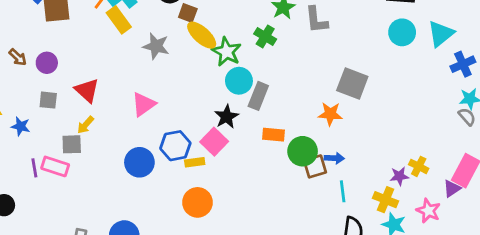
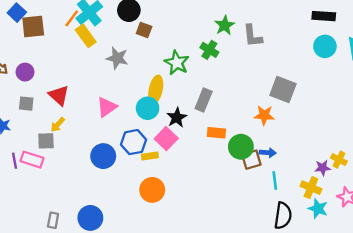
yellow ellipse: (202, 35) -> (156, 90), moved, turned 60
cyan circle: (239, 81) -> (148, 108), moved

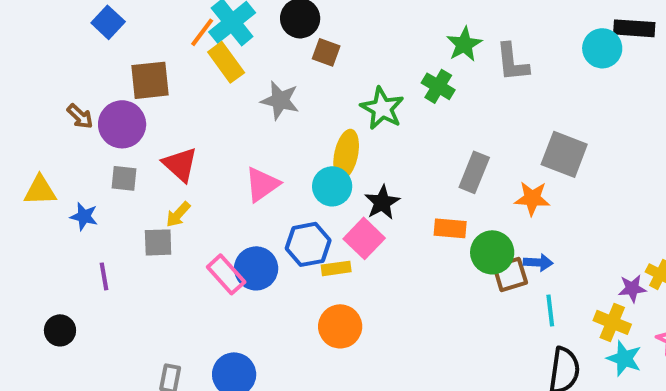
brown square: (33, 27) -> (150, 80), moved
cyan circle: (325, 46) -> (602, 48), moved
purple circle: (25, 72) -> (122, 124), size x1.5
gray rectangle: (204, 100) -> (474, 172), moved
pink rectangle: (32, 160) -> (226, 274), moved, turned 30

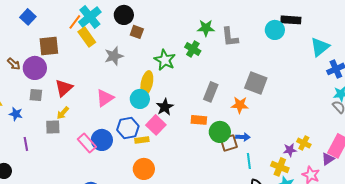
green star: (464, 44) -> (206, 28), turned 30
gray star: (280, 100) -> (114, 56), turned -30
red triangle: (180, 164) -> (64, 88), turned 36

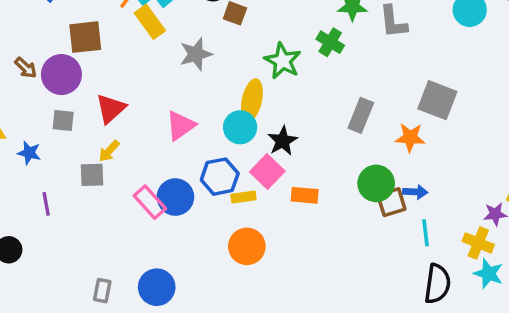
orange rectangle: (199, 120) -> (305, 195), moved

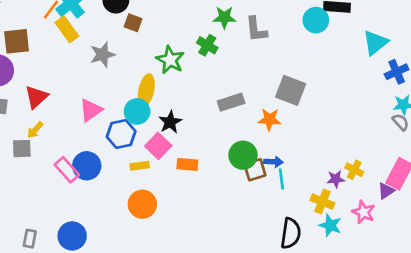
gray rectangle: (361, 115) -> (231, 102), turned 50
blue hexagon: (220, 177) -> (121, 134), moved
cyan line: (425, 233) -> (281, 179), moved

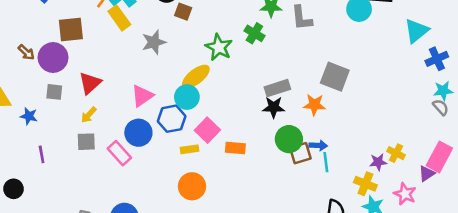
yellow ellipse: (146, 90) -> (196, 77), turned 40
black star: (170, 122) -> (274, 107), moved, turned 30
gray square: (22, 149) -> (86, 142), moved
blue circle: (87, 166) -> (138, 133), moved

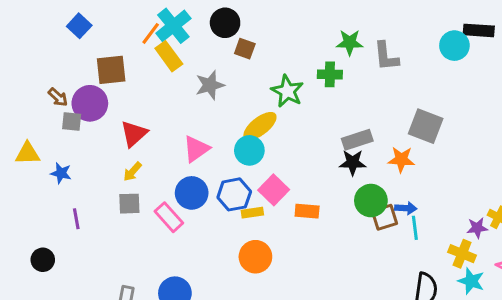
green cross: (254, 33) -> (330, 74), turned -30
gray square: (54, 92) -> (72, 122), moved
blue hexagon: (172, 119) -> (234, 194), moved

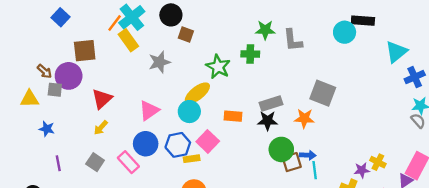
yellow triangle: (28, 153) -> (30, 99), moved
gray square: (129, 204) -> (95, 162), moved, turned 36
orange rectangle: (307, 211) -> (233, 116), moved

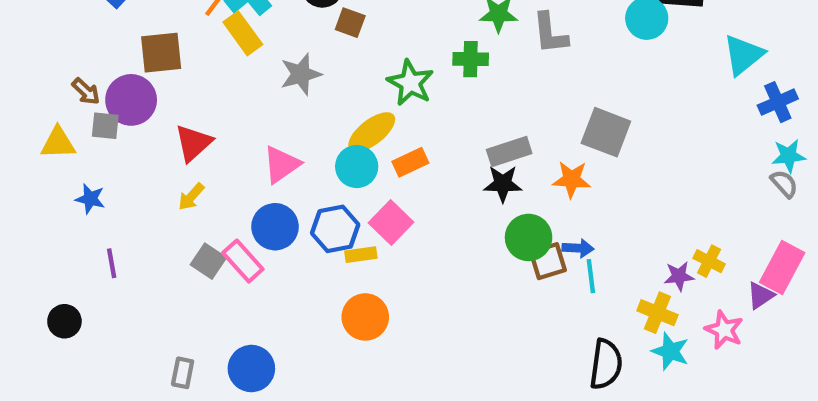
orange rectangle: (233, 116) -> (410, 162), moved, turned -30
gray square: (95, 162) -> (208, 261), moved

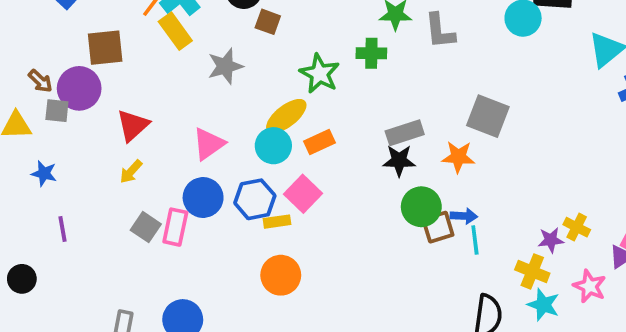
pink rectangle: (243, 261) -> (175, 227), turned 54

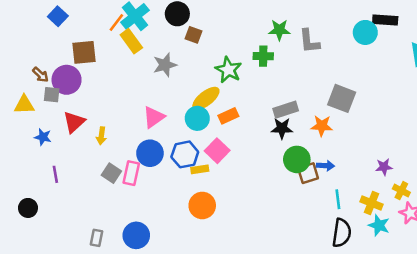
red triangle: (133, 125) -> (74, 122), moved
yellow arrow: (131, 172) -> (101, 136), turned -35
yellow cross: (577, 227) -> (401, 191), moved
cyan line: (475, 240) -> (338, 199), moved
purple star: (551, 240) -> (384, 167), moved

